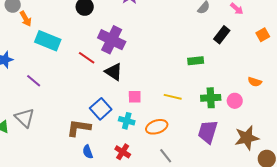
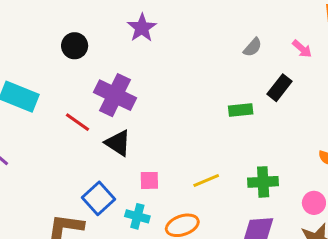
green rectangle: (196, 61) -> (241, 110), moved
yellow line: (173, 97) -> (206, 180), turned -36
pink circle: (235, 101) -> (314, 203), moved

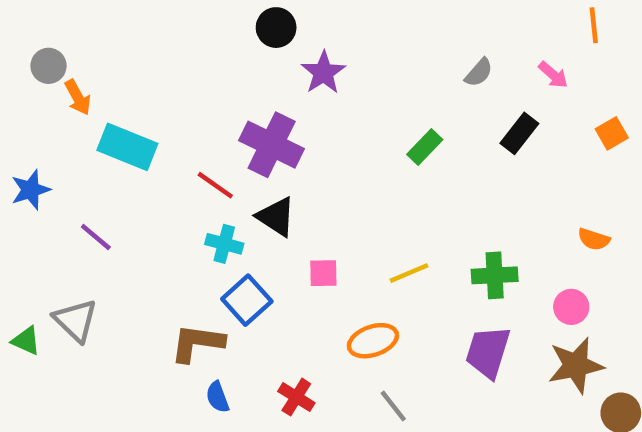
purple star: (142, 28) -> (323, 73), moved
black circle: (75, 46) -> (276, 28), moved
green rectangle: (241, 110) -> (425, 147), moved, turned -40
cyan cross: (137, 216) -> (224, 244), moved

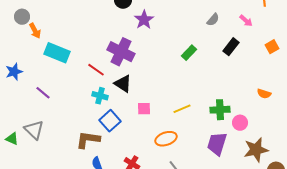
pink circle: (571, 307) -> (240, 123), moved

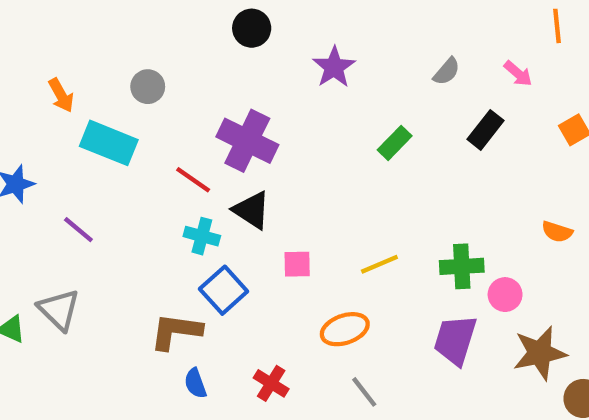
gray circle: (22, 17) -> (148, 87), moved
purple star: (144, 20) -> (334, 67), moved

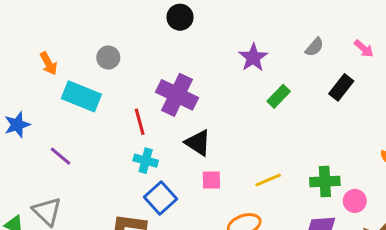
purple star: (334, 67) -> (253, 58), moved
red line: (193, 180) -> (140, 122), turned 40
black triangle: (252, 210) -> (198, 143), moved

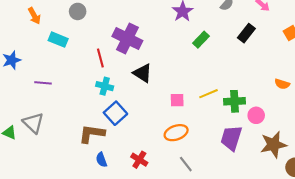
cyan rectangle: (81, 96) -> (58, 40), size x0.7
purple line: (60, 156) -> (43, 83), turned -35
pink square: (211, 180) -> (177, 100), moved
yellow line: (268, 180) -> (209, 94), moved

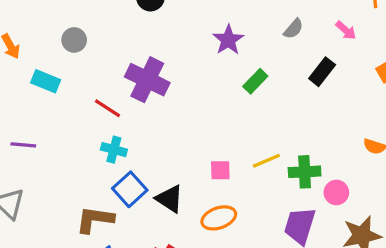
red line: (100, 58) -> (108, 108), turned -42
black triangle: (143, 73) -> (169, 199), moved

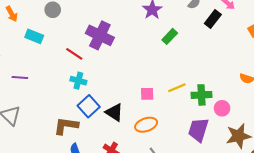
black rectangle: (322, 72) -> (213, 19), moved

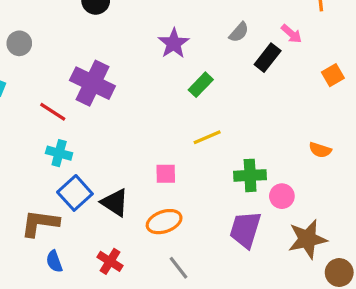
yellow line: (177, 88) -> (207, 137), moved

